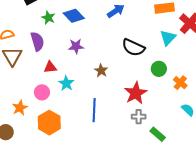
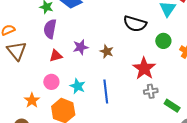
purple semicircle: (37, 41) -> (50, 29), moved, turned -144
purple star: (76, 46) -> (81, 47), moved
cyan star: (66, 83) -> (78, 86), moved

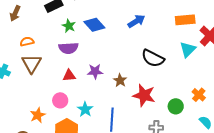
purple semicircle: (50, 29) -> (68, 48), turned -114
green circle: (163, 41) -> (176, 106), moved
red star: (144, 68) -> (144, 95), moved, turned -30

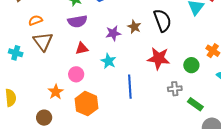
black semicircle: (153, 58) -> (162, 20), turned -130
purple star: (95, 71) -> (113, 33), moved
brown star: (120, 80) -> (134, 27), moved
cyan star: (85, 109) -> (108, 61), moved

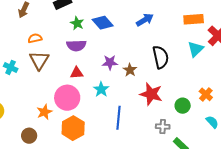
brown star: (134, 27) -> (130, 70), moved
pink circle: (76, 74) -> (67, 98), size x1.6

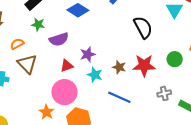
green star: (77, 23) -> (38, 24), moved
purple star: (110, 62) -> (88, 54), moved
brown star: (130, 70) -> (119, 67), moved
green circle: (183, 106) -> (175, 59), moved
blue line: (119, 118) -> (119, 97), turned -55

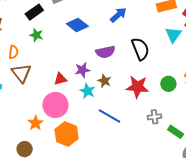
purple semicircle: (59, 39) -> (105, 52), moved
orange semicircle: (17, 44) -> (13, 52), turned 120
brown star: (119, 67) -> (104, 81), moved

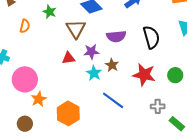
brown triangle: (21, 73) -> (76, 29), moved
pink circle: (55, 105) -> (25, 79), moved

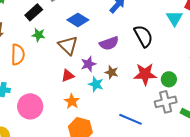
orange semicircle: (25, 26) -> (18, 55), size x1.5
green circle: (175, 75) -> (169, 79), moved
orange star: (39, 99) -> (72, 101), moved
blue line: (113, 100) -> (130, 119), moved
gray cross: (158, 106) -> (166, 102), size x1.5

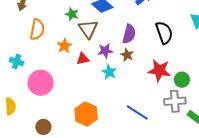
green star: (38, 35) -> (72, 14), moved
purple semicircle: (109, 43) -> (129, 34), turned -66
brown star: (112, 72) -> (127, 55), moved
orange star: (72, 101) -> (64, 46), moved

